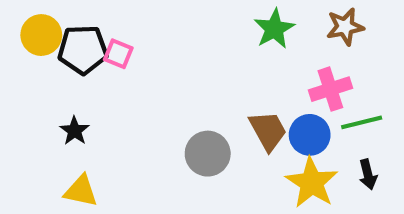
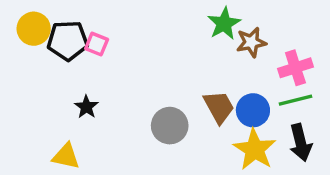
brown star: (345, 27) -> (251, 42), moved
pink cross: (330, 89) -> (295, 68), moved
black star: (75, 131) -> (86, 107), moved
black arrow: (368, 174) -> (301, 143), size x1.5

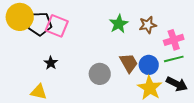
green star: (224, 24) -> (119, 24), moved
yellow circle: (34, 29) -> (20, 17), size x1.4
pink square: (97, 44) -> (57, 26), size x1.6
black arrow: (301, 143) -> (177, 84), turned -50

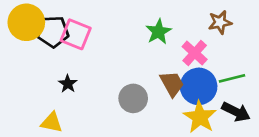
brown star: (148, 25) -> (220, 22), moved
pink cross: (174, 40) -> (195, 53), moved, turned -30
blue circle: (149, 65) -> (199, 86), size x1.4

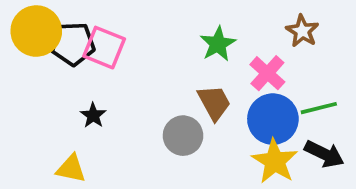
brown star: (220, 22) -> (302, 31), turned -30
brown trapezoid: (172, 84) -> (214, 103), moved

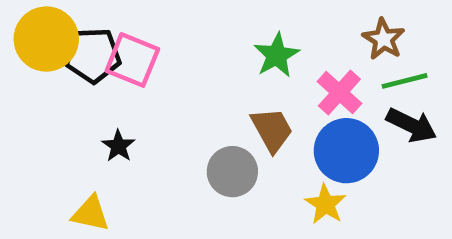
green line: (319, 108) -> (405, 81), moved
black arrow: (324, 154) -> (412, 125), moved
yellow star: (275, 161) -> (325, 204), moved, size x0.7

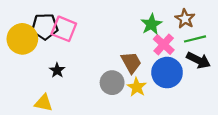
yellow circle: (46, 39) -> (22, 39), moved
green star: (277, 55) -> (151, 24), moved
yellow star: (325, 204) -> (137, 87), moved

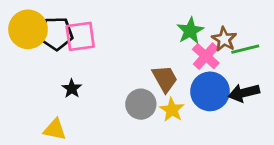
brown star: (185, 19) -> (224, 39), moved
pink square: (64, 29) -> (80, 36), turned -30
yellow circle: (22, 39) -> (28, 29), moved
black arrow: (198, 60) -> (244, 93), moved, turned 140

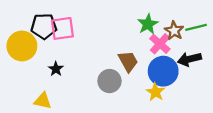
yellow circle: (28, 29) -> (22, 46), moved
green line: (245, 49) -> (196, 27), moved
black arrow: (244, 93) -> (189, 59), moved
yellow star: (172, 110) -> (155, 92), moved

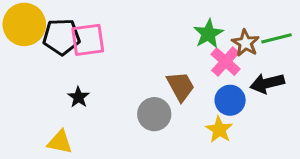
yellow circle: (22, 46) -> (24, 24), moved
blue circle: (163, 71) -> (230, 100), size x0.7

